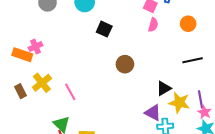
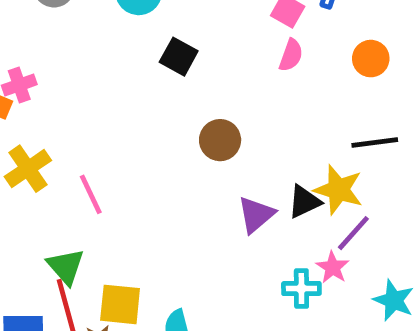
purple line: (200, 99) -> (353, 233), moved, turned 48
yellow star: (179, 103) -> (338, 190), moved
pink star: (204, 112) -> (333, 267), moved
purple triangle: (153, 113) -> (256, 215), moved, turned 48

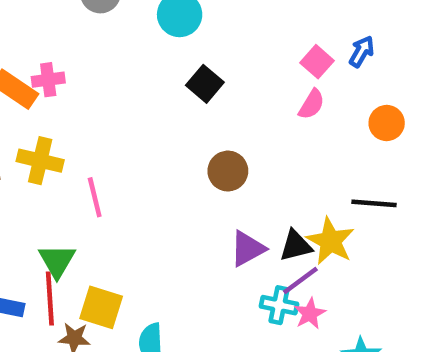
yellow cross: (28, 169) -> (40, 161), turned 36
purple line: (353, 233) -> (300, 281), moved
cyan cross: (301, 288) -> (279, 305), moved

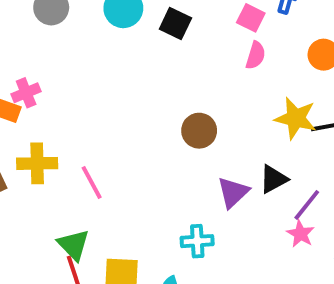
black square: (205, 84) -> (175, 24), moved
yellow star: (330, 241) -> (296, 118), moved
purple line: (300, 281) -> (307, 205), moved
cyan cross: (279, 305) -> (197, 241), moved

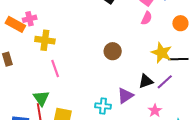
yellow cross: (37, 163) -> (45, 40), moved
purple triangle: (233, 192) -> (125, 96), moved
purple line: (307, 205) -> (165, 82), moved

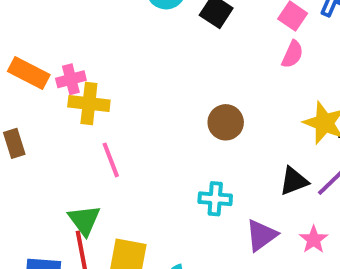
pink cross: (30, 19) -> (71, 79), moved
purple triangle: (125, 96) -> (261, 235), moved
cyan cross: (103, 106) -> (215, 199), moved

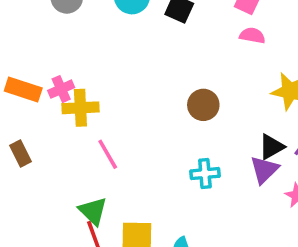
pink semicircle: (292, 54) -> (252, 36), turned -95
purple triangle: (261, 235) -> (264, 170), moved

